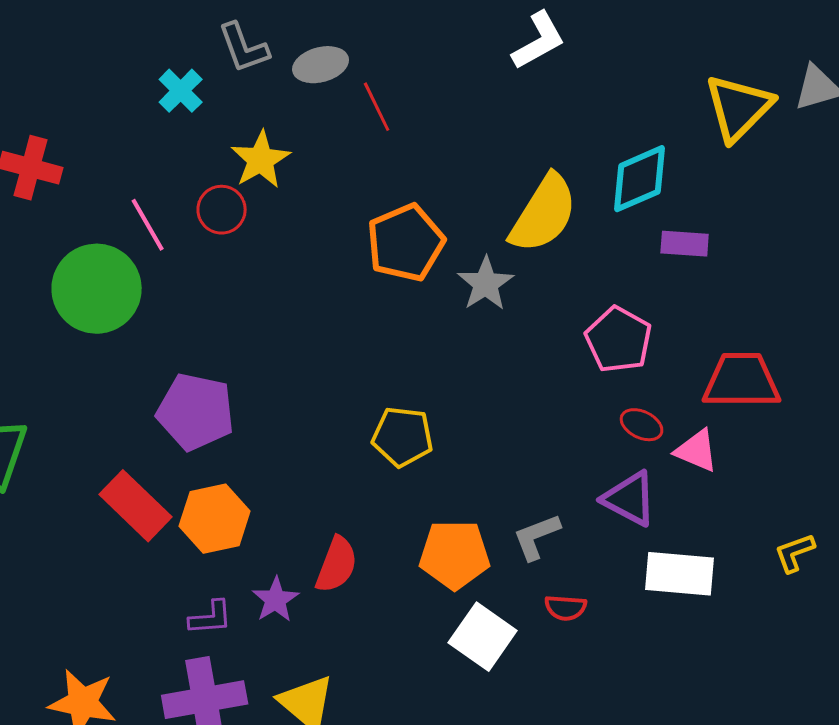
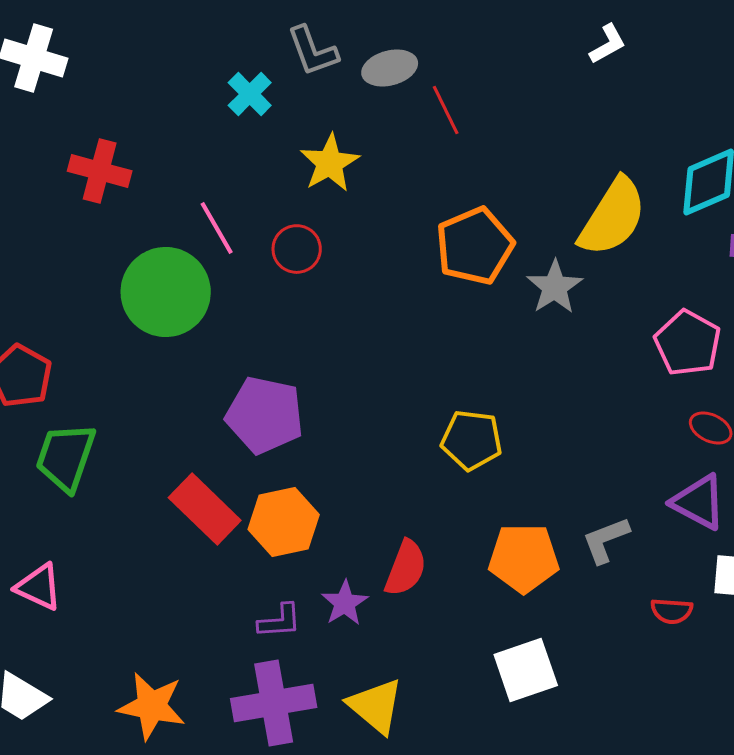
white L-shape: (539, 41) -> (608, 44), size x0.7
red circle: (222, 210) -> (297, 249), moved
red semicircle: (566, 608) -> (672, 611), moved
white square: (483, 637) -> (526, 670), moved, turned 36

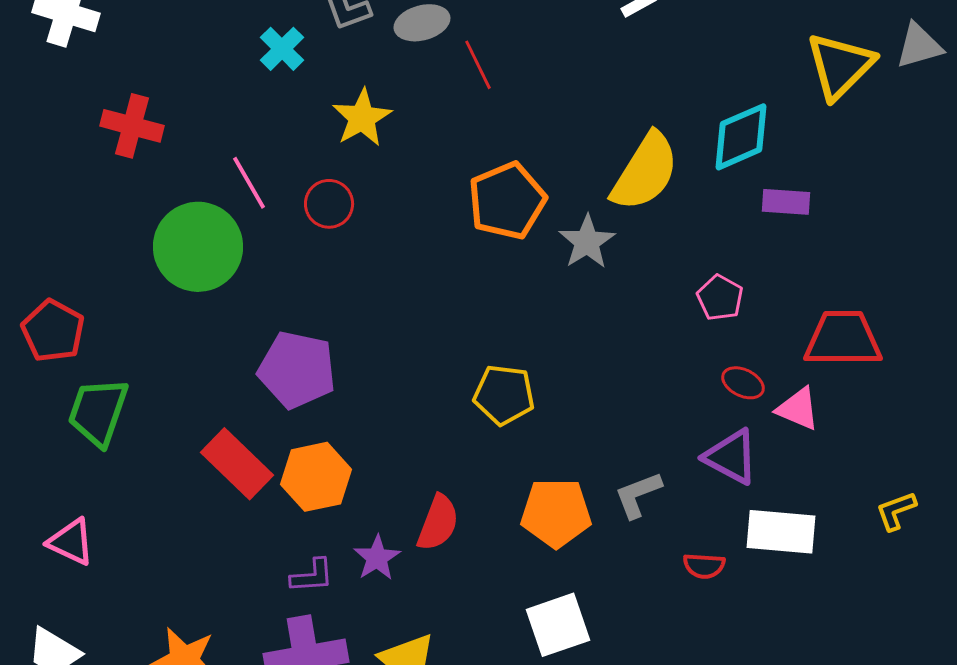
pink pentagon: (688, 343) -> (720, 298), size x0.7

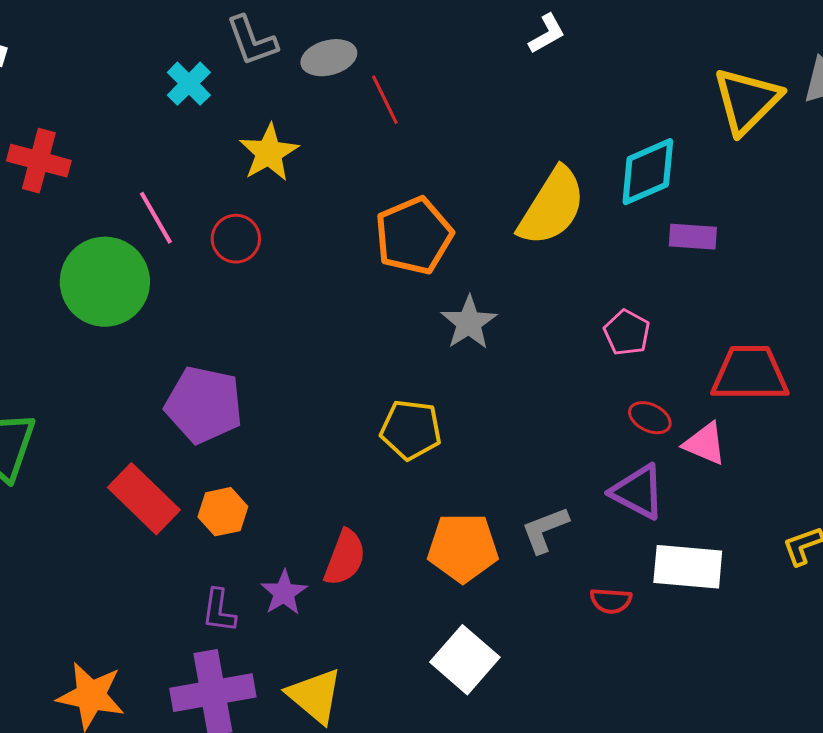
gray star: (587, 242) -> (469, 323), moved
orange hexagon: (316, 477) -> (223, 512), size x0.7
purple L-shape: (312, 576) -> (219, 611), turned 102
white square: (558, 625) -> (465, 660), turned -30

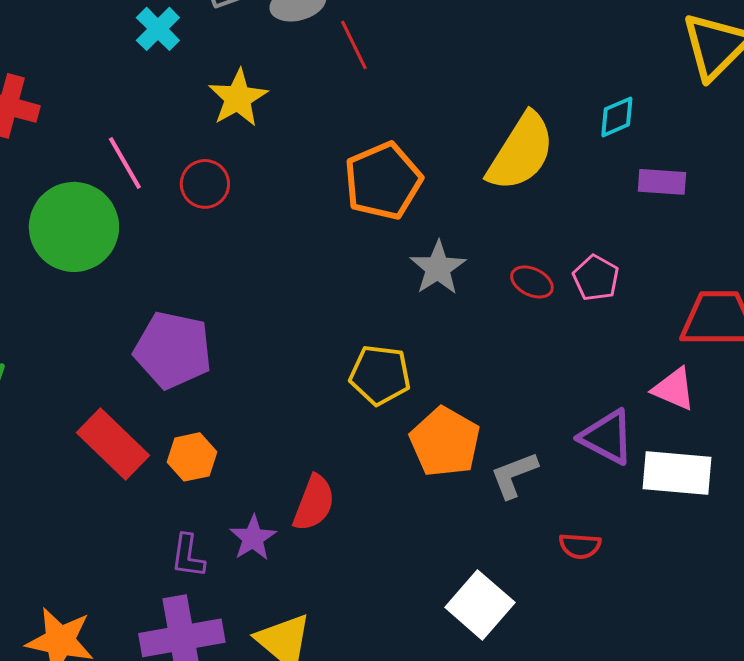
cyan diamond: (648, 172) -> (617, 117), size x0.6
red ellipse: (650, 418) -> (532, 282), moved
orange pentagon: (463, 548) -> (445, 442), moved, turned 30
white rectangle: (688, 567) -> (677, 473), moved
white square: (465, 660) -> (480, 605), moved

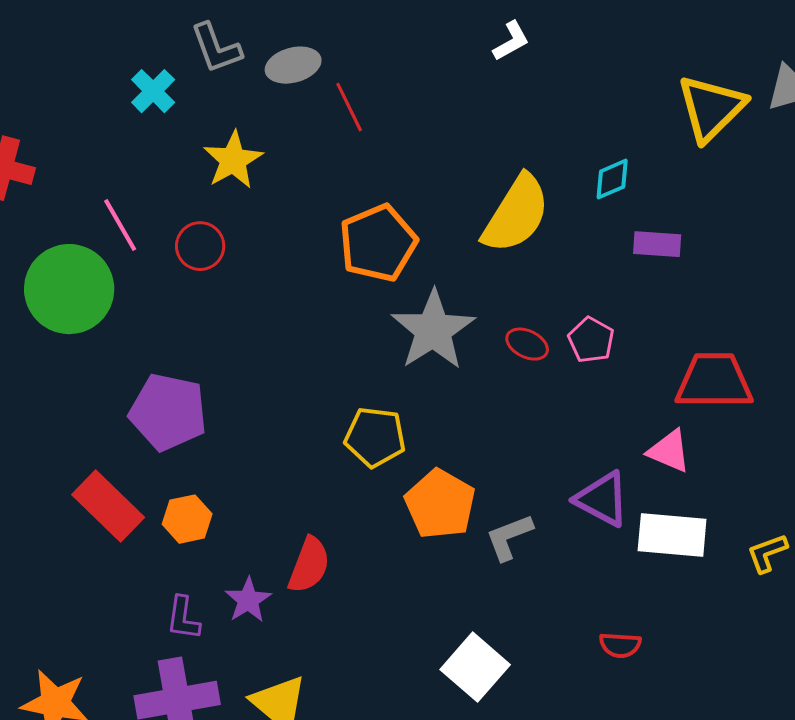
gray star: (438, 268) -> (433, 330), size x1.5
red semicircle: (580, 546) -> (620, 645), moved

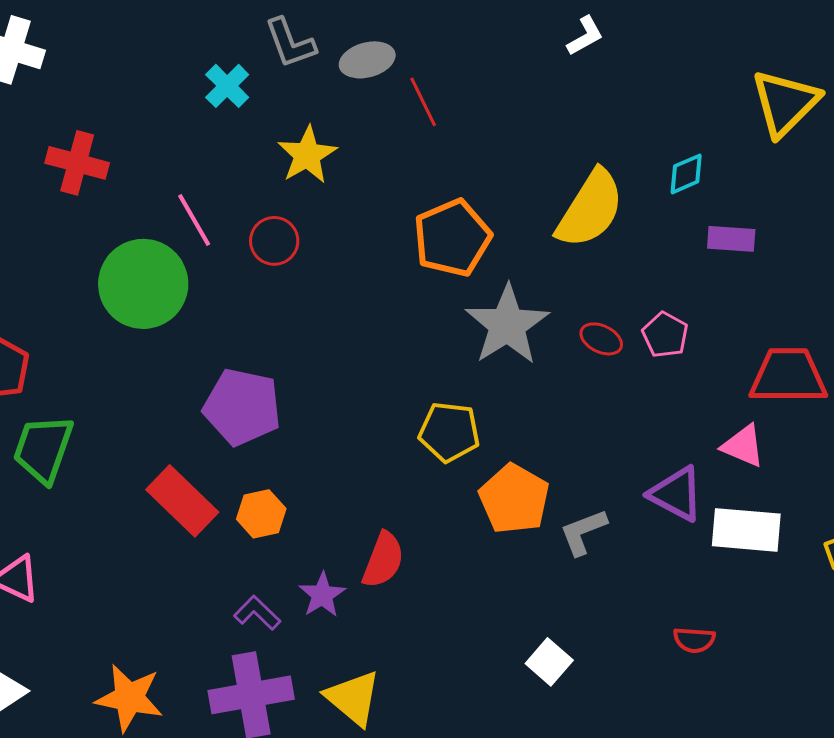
purple L-shape: (183, 618) -> (257, 613), turned 126
white square: (475, 667) -> (549, 662), size x0.7

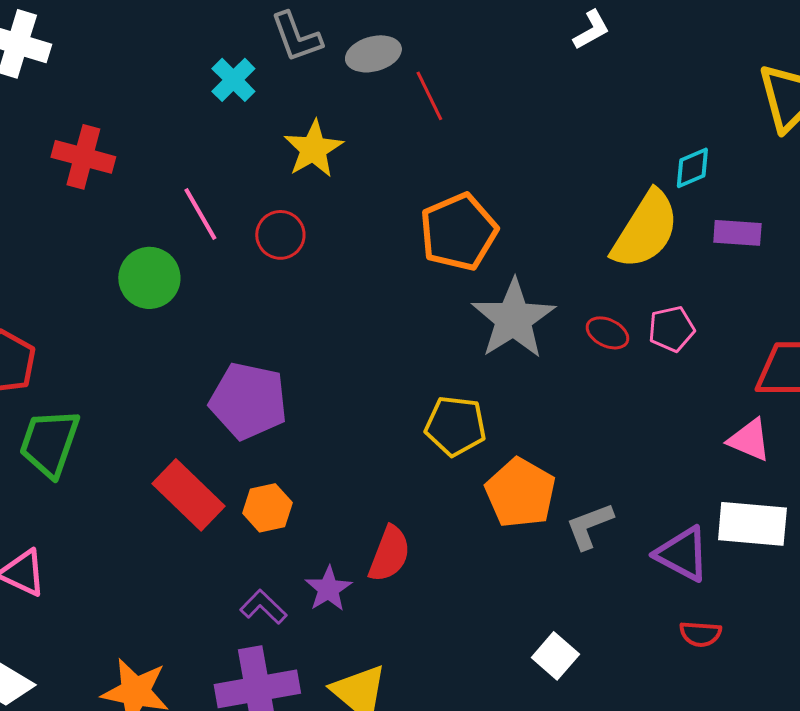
yellow semicircle: (590, 209) -> (645, 230), moved
green circle: (143, 284) -> (149, 278), size x0.7
pink pentagon: (665, 335) -> (671, 329), turned 30
purple triangle: (676, 494) -> (682, 554), moved

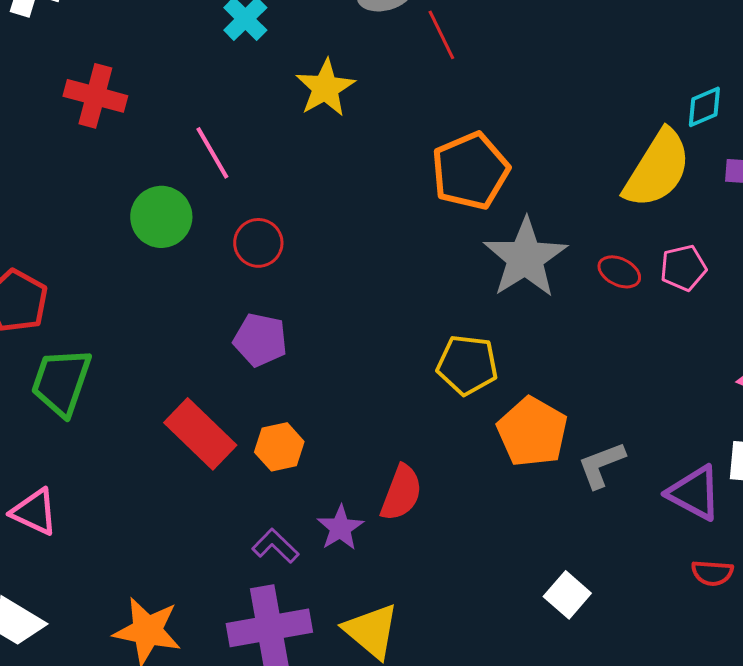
red circle: (280, 235) -> (258, 243), moved
purple pentagon: (248, 401) -> (260, 340), size x0.7

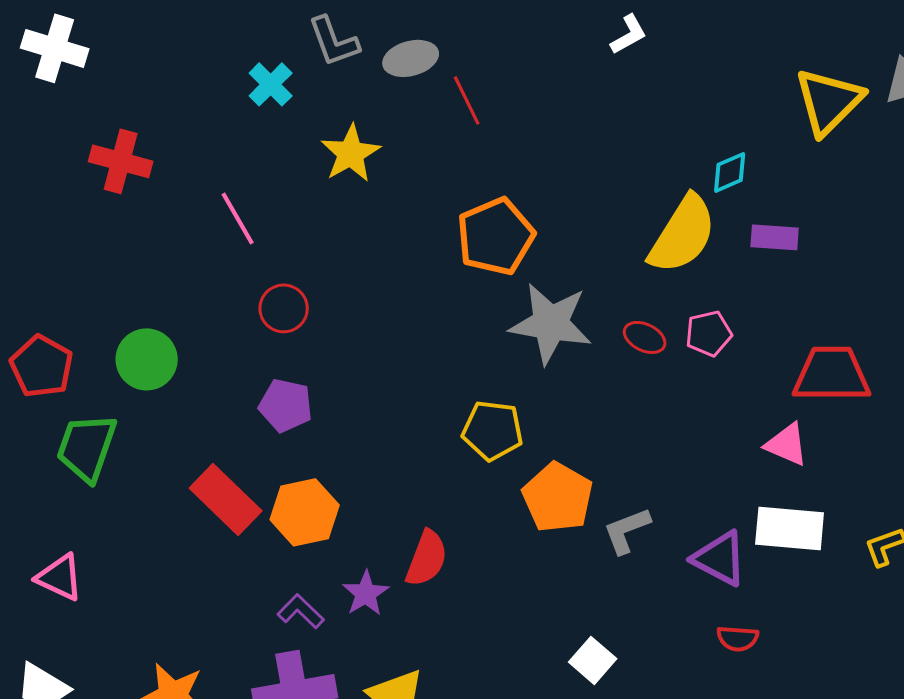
green circle: (161, 217) -> (147, 359), moved
gray star: (525, 258) -> (551, 323), turned -30
orange hexagon: (279, 447) -> (305, 512), size x1.4

